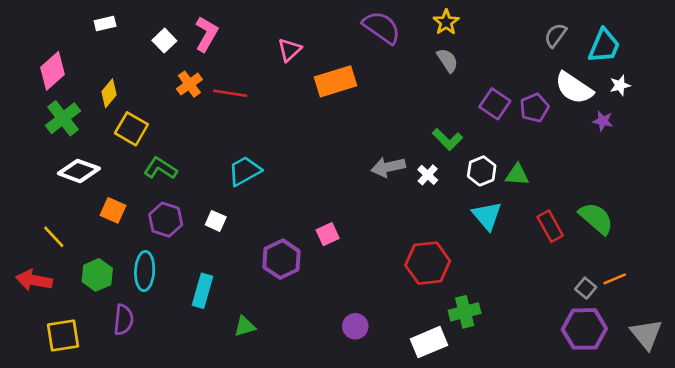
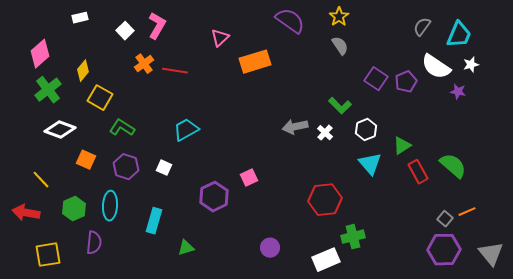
green triangle: (517, 175) -> (402, 146), moved, turned -36

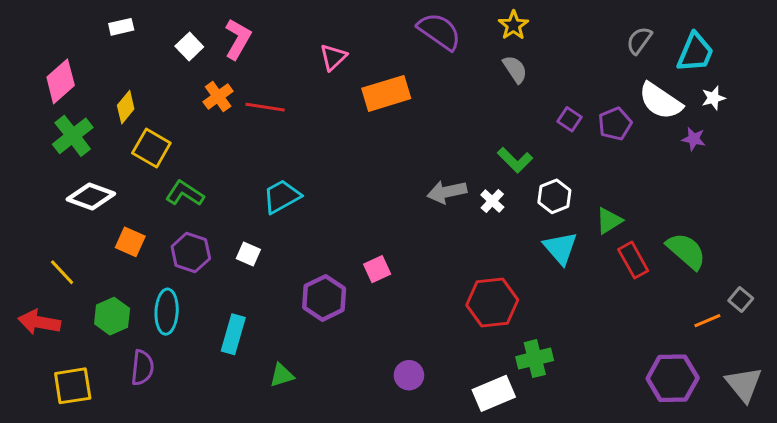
purple square: (376, 79) -> (570, 119), size x0.7
gray square: (445, 219) -> (741, 299), moved

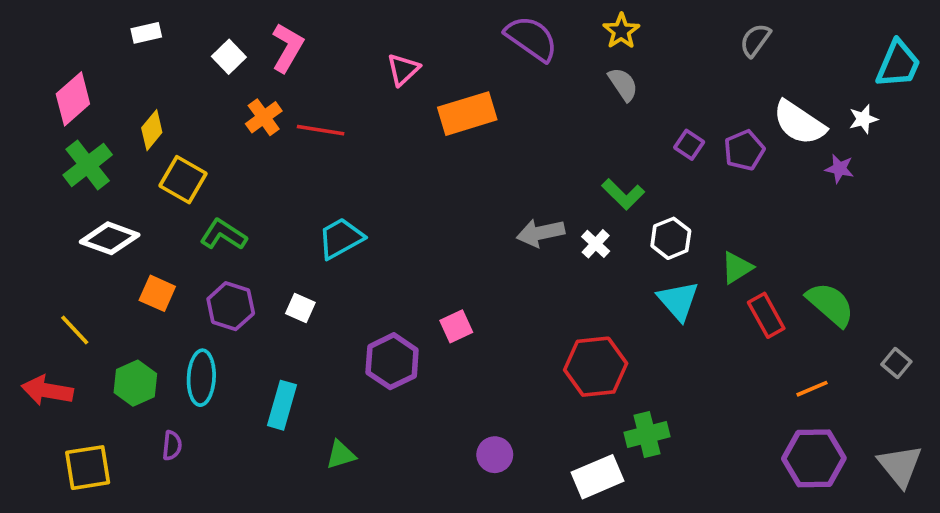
gray semicircle: (639, 40) -> (755, 40), moved
cyan trapezoid: (695, 53) -> (898, 64), moved
orange line: (707, 321) -> (812, 389), moved
purple semicircle: (142, 368) -> (172, 446), size x0.7

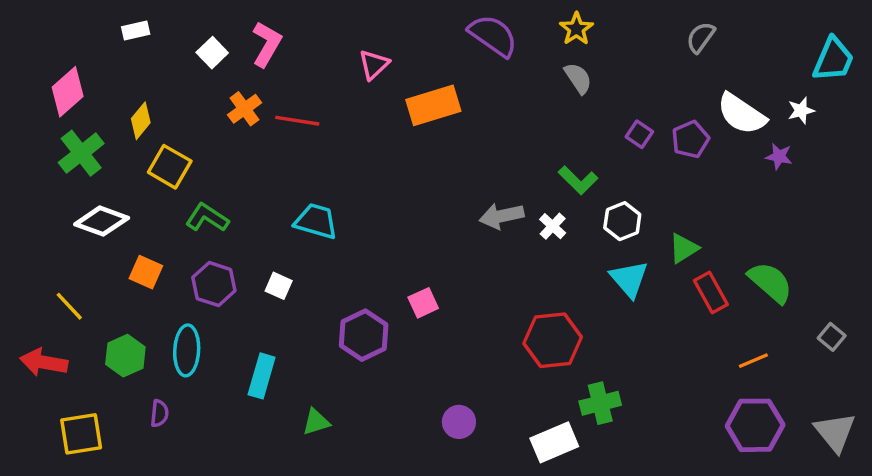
cyan trapezoid: (341, 238) -> (316, 221), turned 45

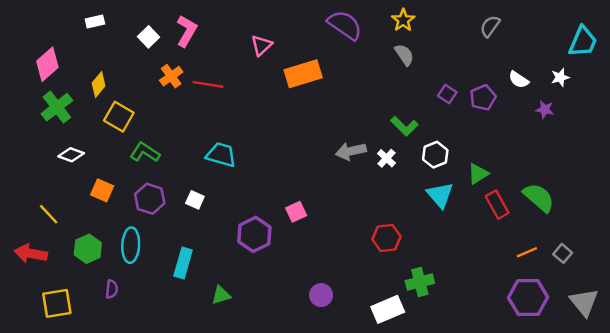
white semicircle: (741, 114) -> (519, 80), size x0.6
white diamond: (102, 221) -> (71, 155), size x0.7
gray square: (832, 337) -> (563, 253), moved
red hexagon: (553, 340) -> (387, 238), size x0.7

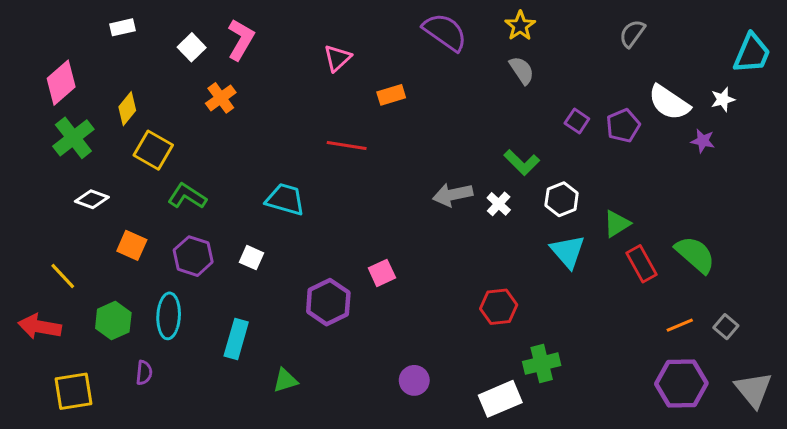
orange rectangle: (303, 74) -> (391, 95), size x0.6
white semicircle: (519, 80) -> (669, 103), size x1.6
red line: (208, 84) -> (347, 146), moved

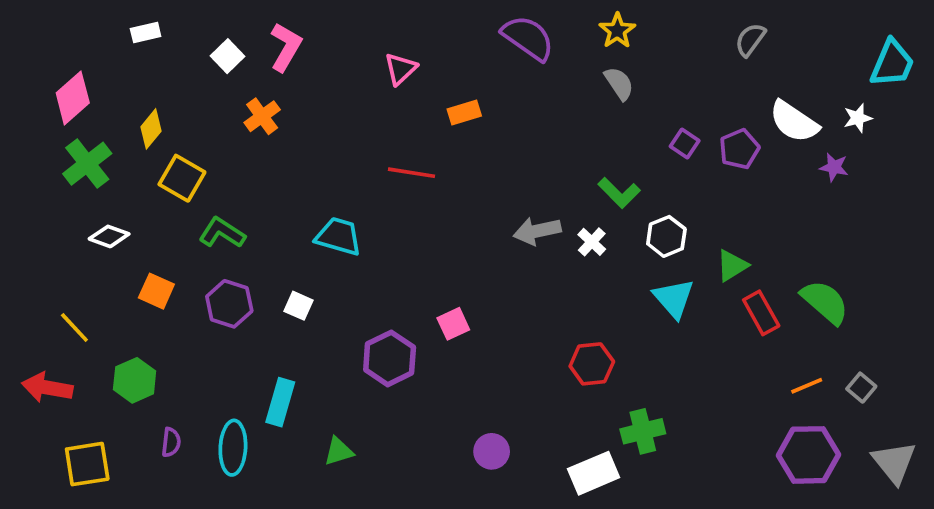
cyan ellipse: (169, 316) -> (233, 448), moved

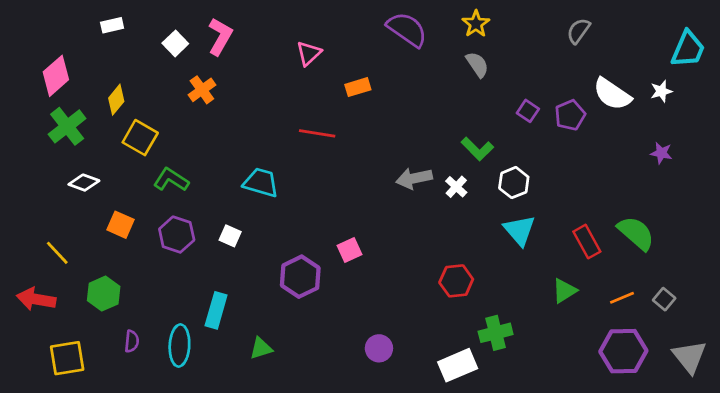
purple star: (834, 167) -> (661, 153), moved
green triangle: (732, 266) -> (564, 291), moved

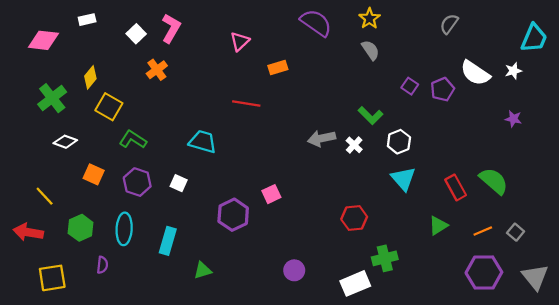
pink diamond: (56, 76) -> (43, 40), moved, turned 48
cyan ellipse: (179, 346) -> (124, 229), moved

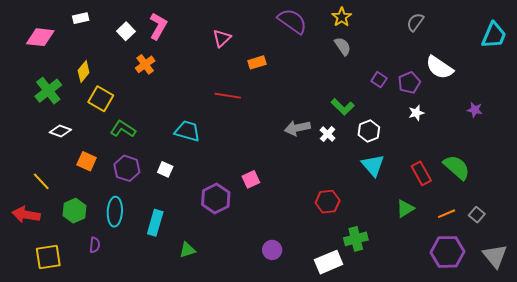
white star: (513, 71) -> (416, 113), moved

